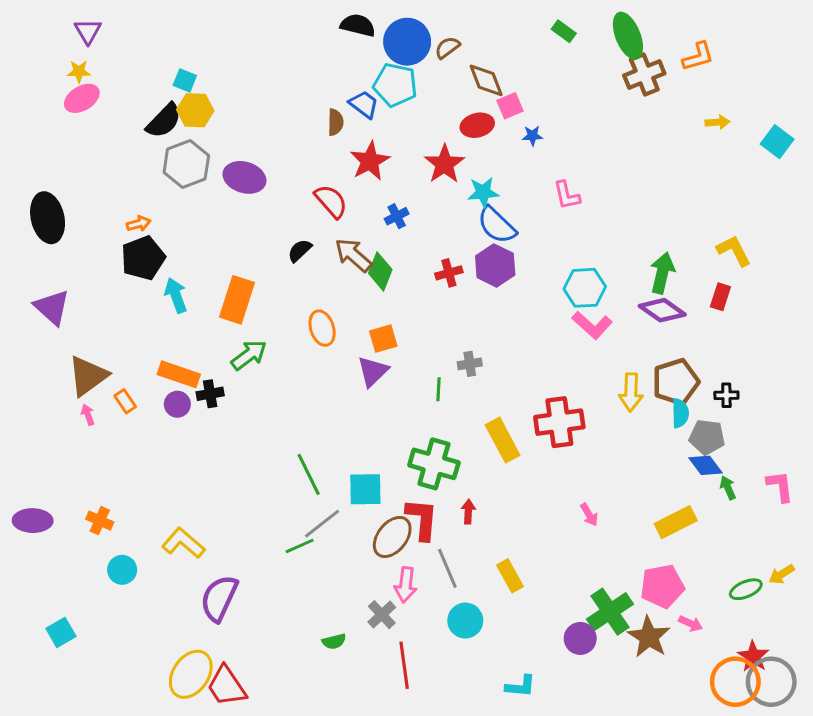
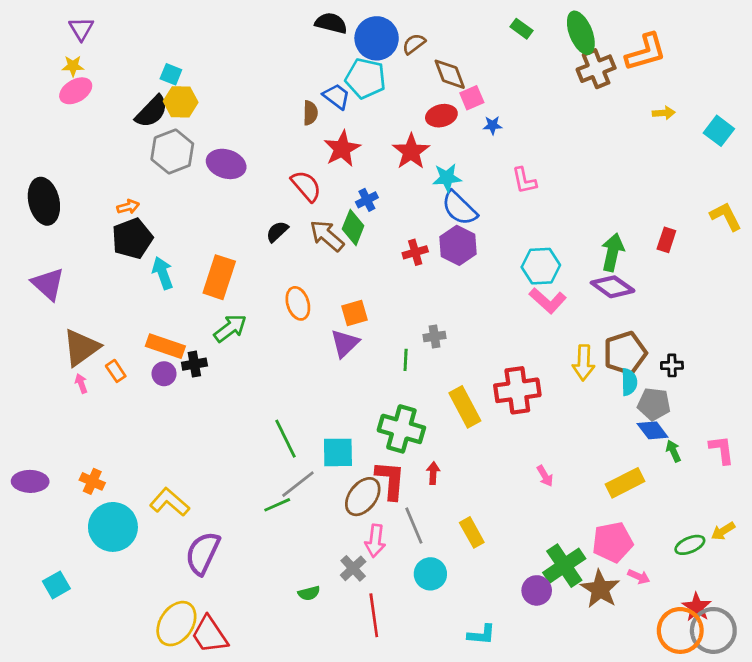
orange L-shape: (698, 57) -> (646, 52), size x1.4
yellow L-shape: (734, 251) -> (726, 216), moved
green diamond: (380, 271) -> (353, 227), moved
red rectangle: (720, 297) -> (666, 240), moved
cyan circle: (122, 570) -> (113, 527), size x1.8

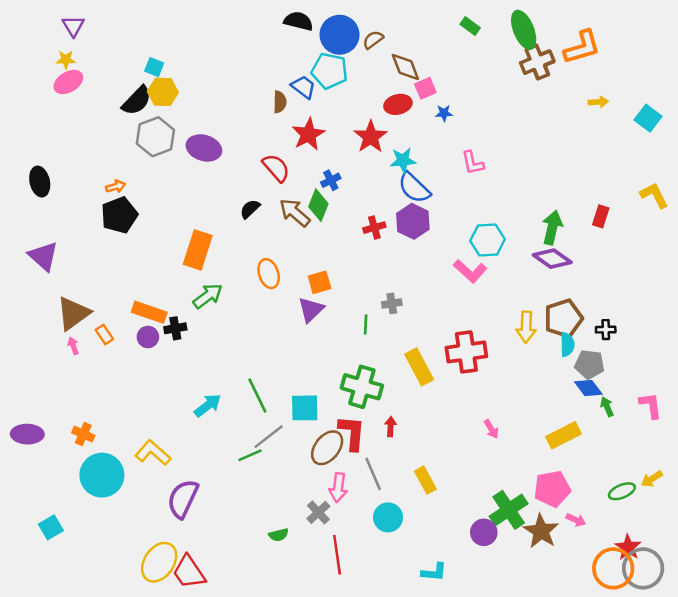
black ellipse: (44, 201) -> (40, 182), size x0.7
cyan arrow: (163, 273) -> (208, 405), moved, turned 72
pink L-shape: (548, 301) -> (470, 271), moved

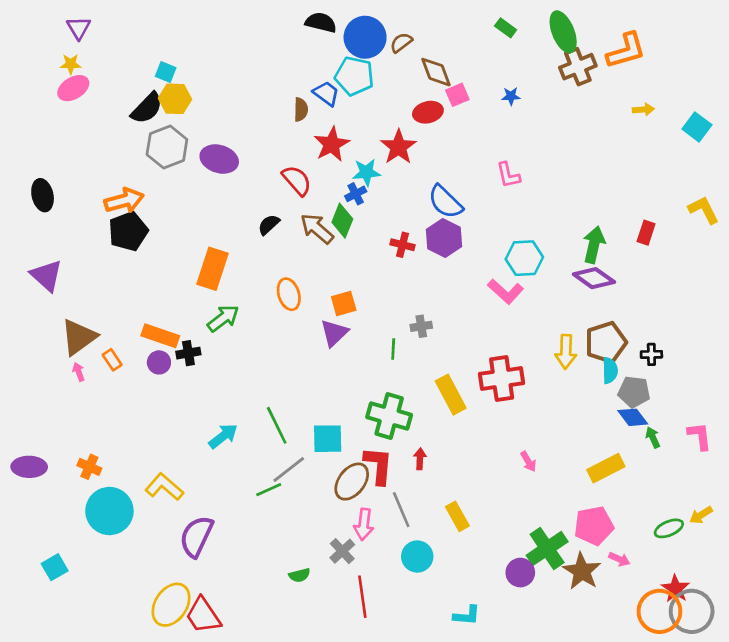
blue star: (444, 113) -> (511, 96), moved
cyan star: (403, 160) -> (366, 172), moved
orange arrow: (116, 187) -> (124, 201), size x1.8
red cross: (374, 228) -> (403, 245), turned 30

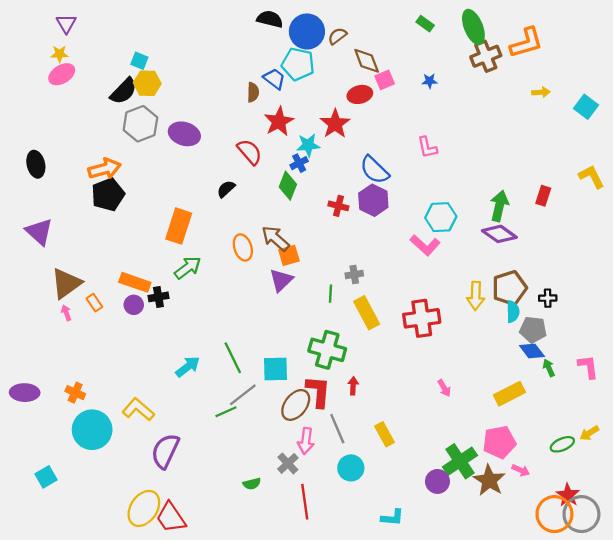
brown arrow: (317, 229) -> (275, 238), moved
yellow rectangle: (451, 395) -> (367, 313), moved

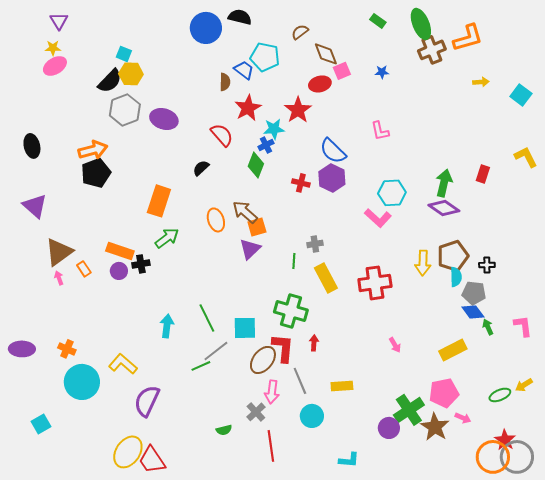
blue circle: (307, 31) -> (206, 28), moved
cyan arrow: (188, 367) -> (167, 326), turned -45
yellow rectangle: (385, 434) -> (342, 386), turned -65

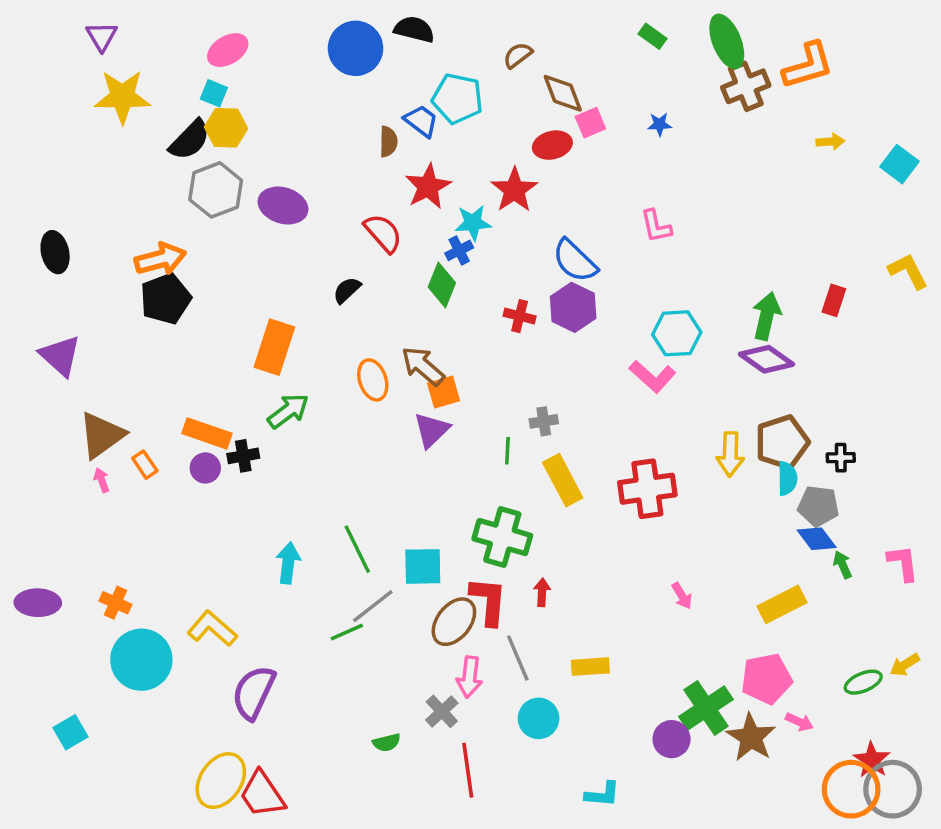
yellow star: (53, 48) -> (122, 97), moved, size x2.0
pink ellipse: (55, 66) -> (228, 50), moved

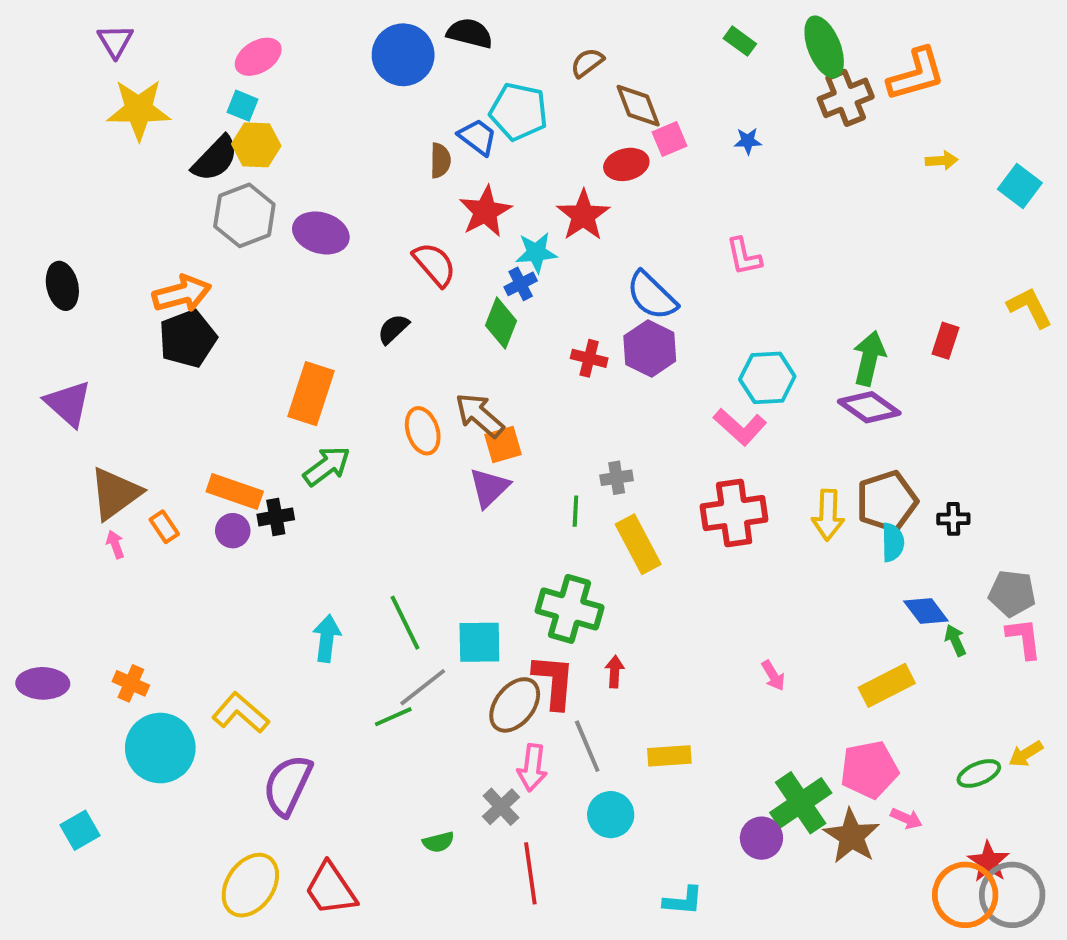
red cross: (647, 489) -> (734, 513), moved
gray pentagon: (818, 506) -> (1012, 593), moved
red trapezoid: (262, 794) -> (331, 889), moved

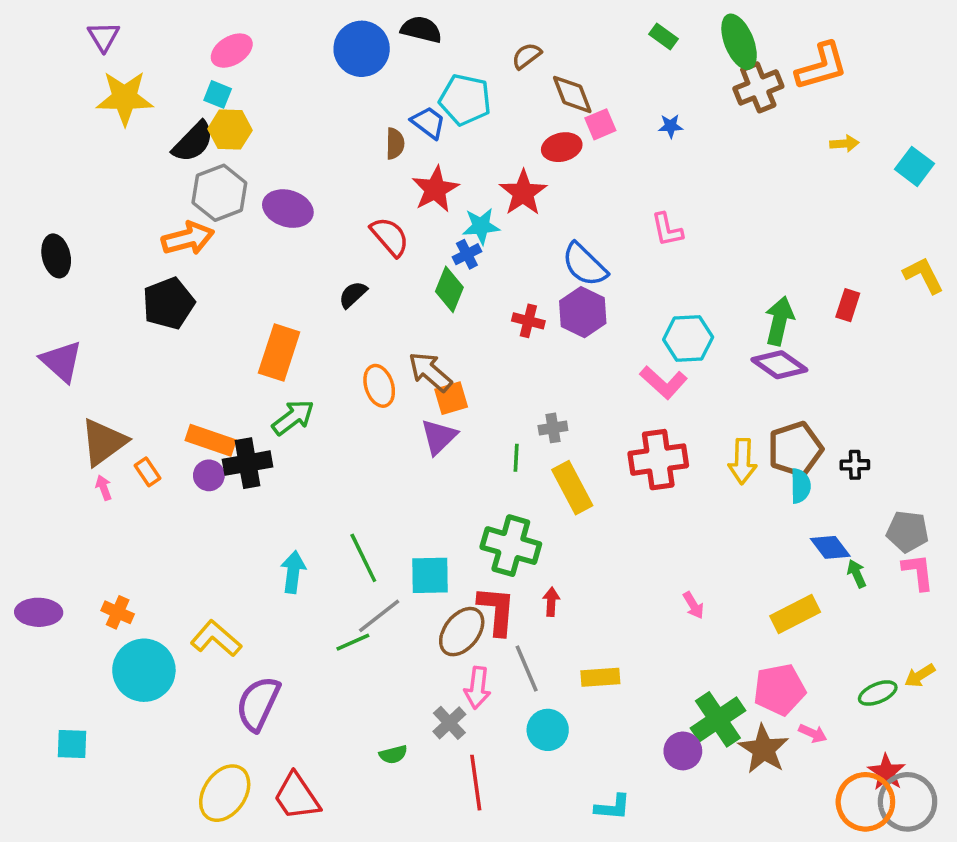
orange arrow: (182, 294) -> (188, 238), moved
black cross: (276, 517) -> (248, 463), size x1.5
cyan square: (80, 830) -> (72, 744), turned 32

